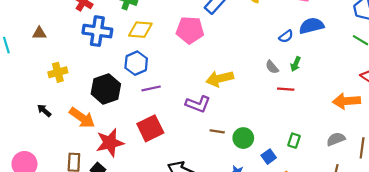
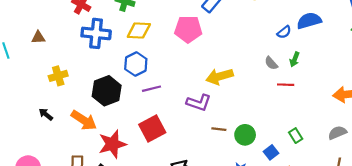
green rectangle: (294, 141) -> (296, 136), turned -48

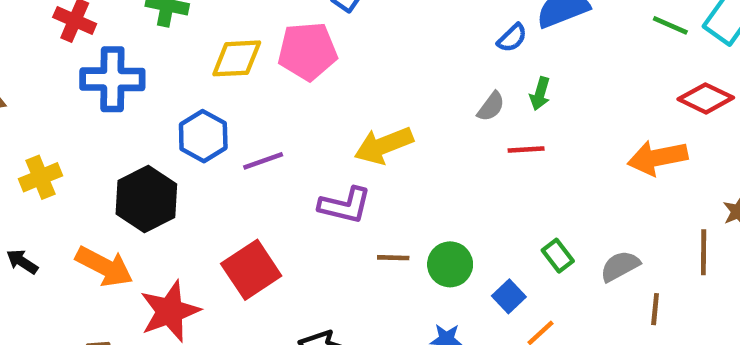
yellow diamond: (139, 30) -> (237, 58), moved
gray semicircle: (271, 63) -> (491, 107), turned -96
purple line: (152, 89) -> (263, 161), moved
gray semicircle: (337, 133) -> (620, 266), moved

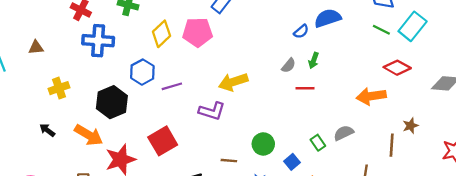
yellow diamond: (237, 58) -> (162, 34), turned -44
brown line: (393, 258) -> (229, 161), moved
gray semicircle: (620, 266) -> (344, 133), moved

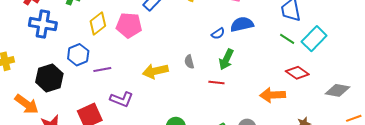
green arrow: (314, 60) -> (226, 59), size x1.5
gray semicircle: (289, 65) -> (189, 62), moved, turned 120
purple L-shape: (212, 111) -> (122, 99), moved

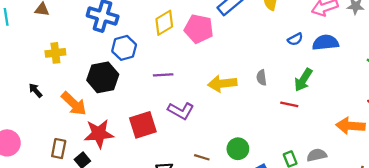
blue semicircle: (218, 33) -> (295, 39), moved
blue hexagon: (78, 55) -> (124, 48), moved

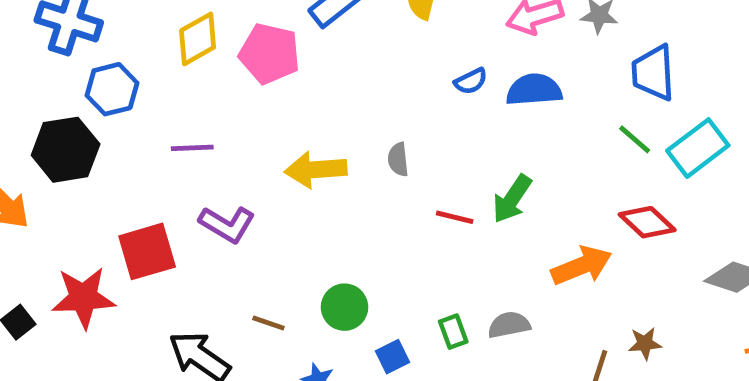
green arrow: (303, 80) -> (512, 199), moved
orange arrow: (350, 126) -> (582, 266), turned 152
red star: (99, 134) -> (83, 298), moved

